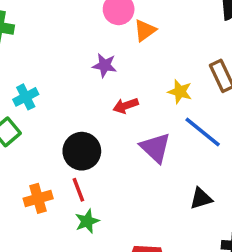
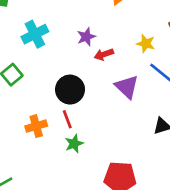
purple star: (105, 65) -> (86, 37), moved, turned -30
cyan cross: (26, 97) -> (35, 34), moved, size x1.4

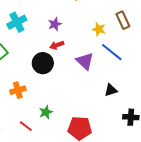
red arrow: (104, 54) -> (57, 45), moved
red line: (67, 119) -> (26, 126), moved, turned -32
green star: (74, 144) -> (46, 112), moved

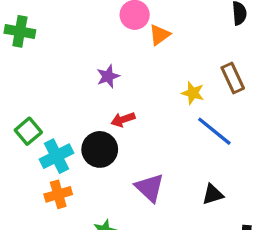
cyan cross: (17, 22) -> (57, 156), moved
purple star: (55, 24) -> (108, 76), moved
purple triangle: (85, 61) -> (150, 188), moved

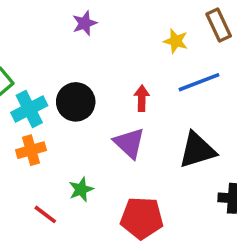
red arrow: (123, 120) -> (142, 98), moved, turned 110
blue line: (214, 131) -> (199, 82), turned -60
black triangle: (213, 194) -> (197, 150), size x1.6

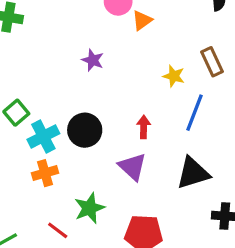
purple star: (85, 23) -> (93, 60), turned -30
blue line: (199, 82) -> (194, 113), turned -48
green star: (81, 189) -> (90, 208), size x1.4

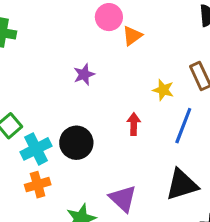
purple star: (93, 60) -> (84, 74), turned 30
red arrow: (144, 127) -> (134, 124), moved
purple triangle: (132, 167) -> (123, 199), moved

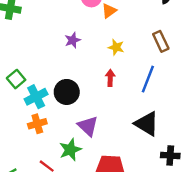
yellow star: (163, 90) -> (116, 47), moved
black triangle: (182, 185) -> (147, 124), turned 48
purple triangle: (123, 199) -> (88, 126), moved

